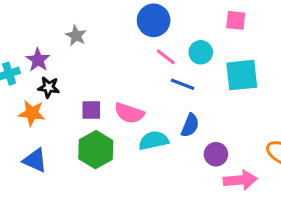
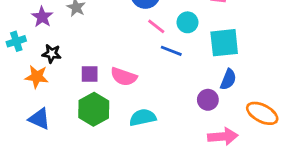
purple star: (38, 60) -> (42, 17), moved
blue semicircle: (190, 125) -> (228, 79), moved
cyan semicircle: (154, 141) -> (143, 117), moved
purple circle: (216, 154) -> (208, 100), moved

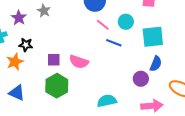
orange star: (37, 77) -> (15, 62), turned -30
cyan semicircle: (143, 117) -> (107, 101), moved

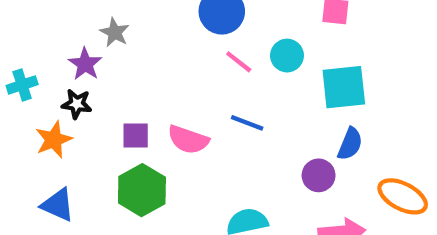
purple star: (19, 18) -> (85, 64), moved
blue line: (114, 43) -> (247, 123), moved

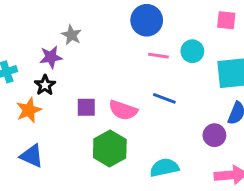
pink line: (239, 62) -> (158, 56), turned -30
purple star: (85, 64) -> (51, 57), turned 30
black star: (77, 104) -> (45, 85), turned 30
green hexagon: (142, 190) -> (110, 148), moved

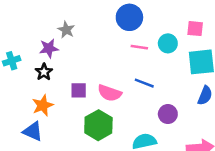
pink square: (226, 20) -> (195, 29), moved
orange star: (29, 110) -> (43, 105), moved
purple circle: (214, 135) -> (168, 114), moved

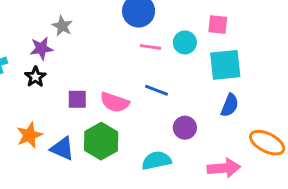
orange star: (43, 105) -> (29, 135), moved
blue triangle: (33, 131) -> (62, 149), moved

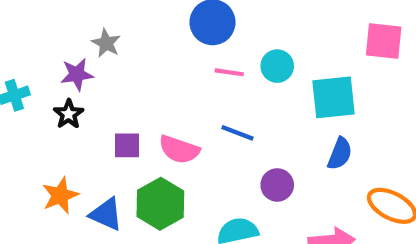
pink square: (218, 25) -> (384, 41), moved, size x1.4

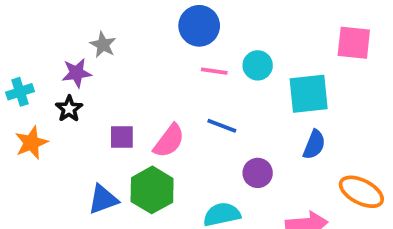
pink semicircle: (179, 150) -> (169, 141), turned -72
orange star: (60, 195) -> (31, 143), moved
blue triangle: (106, 214) -> (103, 199), turned -44

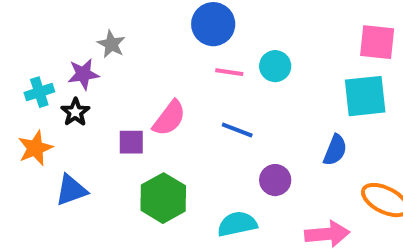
cyan cross: (20, 92) -> (39, 92), moved
cyan square: (309, 94) -> (365, 96), moved
pink semicircle: (169, 141) -> (169, 118), moved
blue triangle: (103, 199) -> (71, 190), moved

